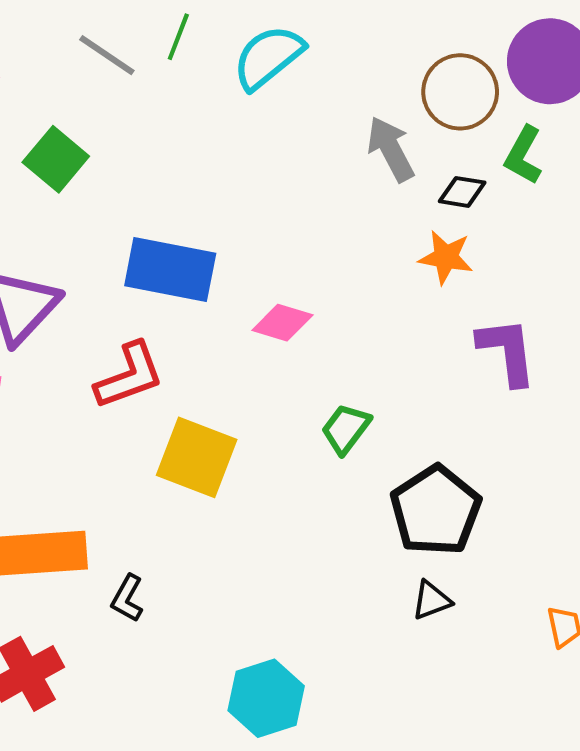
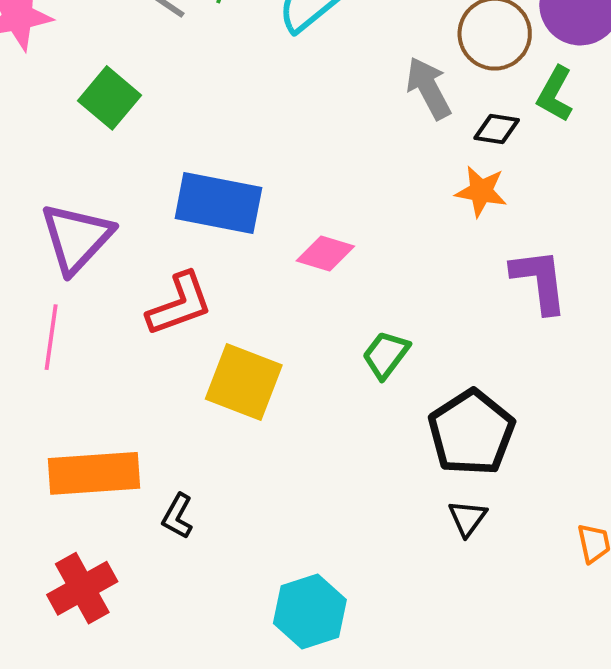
black triangle: (432, 600) -> (467, 518), turned -33

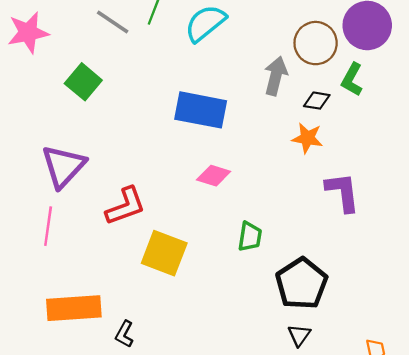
gray arrow: (429, 88) -> (276, 76), turned 42
blue rectangle: (218, 203) -> (201, 110), moved
green trapezoid: (386, 355) -> (250, 237), turned 152

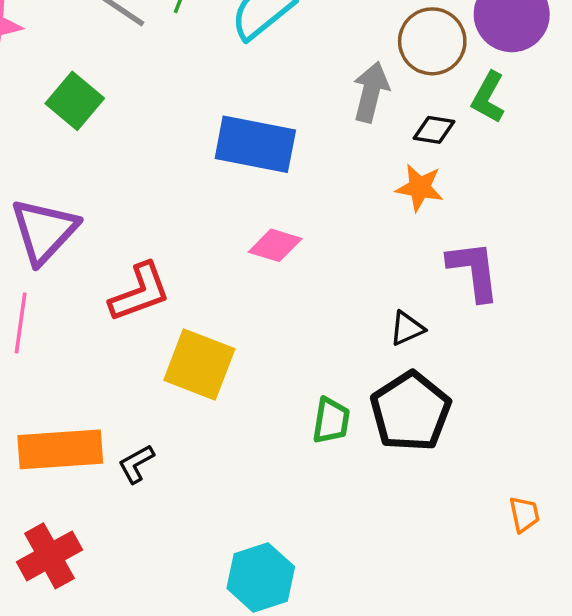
green trapezoid: (250, 237) -> (331, 420), moved
black L-shape: (124, 334) -> (136, 464), moved, turned 32
black triangle: (299, 335) -> (407, 328), moved, turned 30

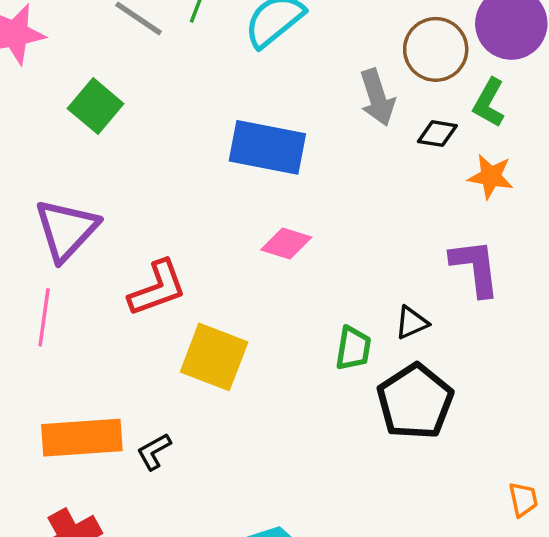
gray arrow: (371, 92) -> (377, 98), turned 148
orange star: (420, 188) -> (491, 177), moved
green trapezoid: (331, 420) -> (353, 348), moved

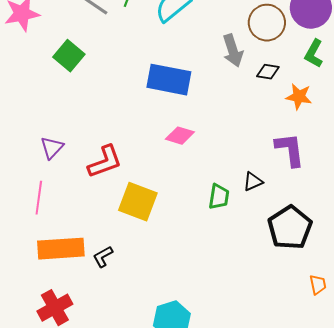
green L-shape: (489, 103) -> (314, 54), moved
purple triangle: (66, 230) -> (52, 148), moved, size x0.6
pink line: (44, 317) -> (39, 198), moved
black pentagon: (415, 402) -> (290, 228), moved

